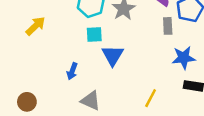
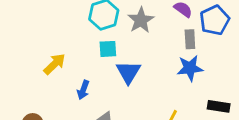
yellow arrow: (35, 26) -> (55, 64), moved
blue star: (184, 58) -> (190, 68), moved

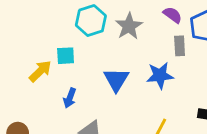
cyan square: (108, 49) -> (66, 56), moved
blue star: (190, 68) -> (160, 75), moved

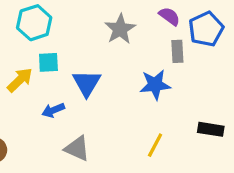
cyan hexagon: (91, 21) -> (34, 23), moved
blue triangle: (116, 80) -> (87, 83), moved
blue arrow: (70, 98) -> (53, 110), turned 48

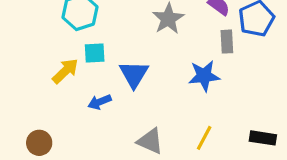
black rectangle: (211, 129) -> (263, 138), moved
gray triangle: (77, 148) -> (150, 141), moved

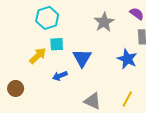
blue star: (204, 76) -> (127, 59), turned 30
brown circle: (39, 143) -> (16, 88), moved

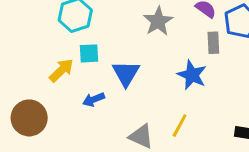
brown circle: (16, 88) -> (29, 118), size x1.5
yellow line: (127, 99) -> (180, 126), moved

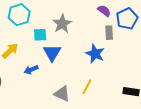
gray star: (158, 21) -> (62, 24), moved
cyan square: (89, 53) -> (40, 35), moved

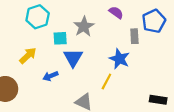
purple semicircle: (104, 11) -> (116, 13), moved
yellow line: (87, 87) -> (106, 81), moved

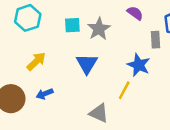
cyan hexagon: (38, 17) -> (28, 18), moved
cyan square: (60, 38) -> (72, 25), moved
blue arrow: (50, 76) -> (45, 94), moved

